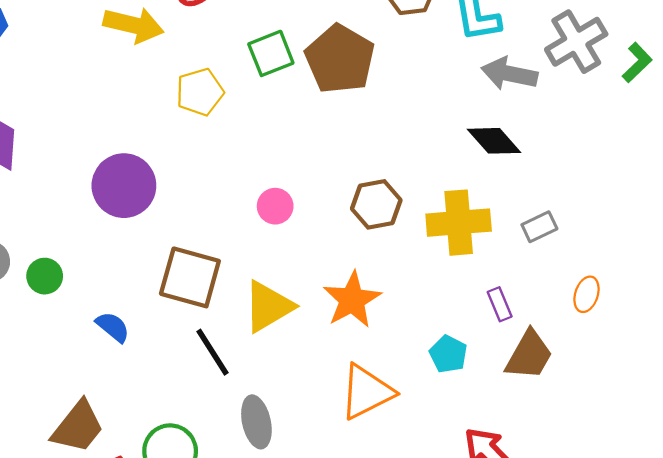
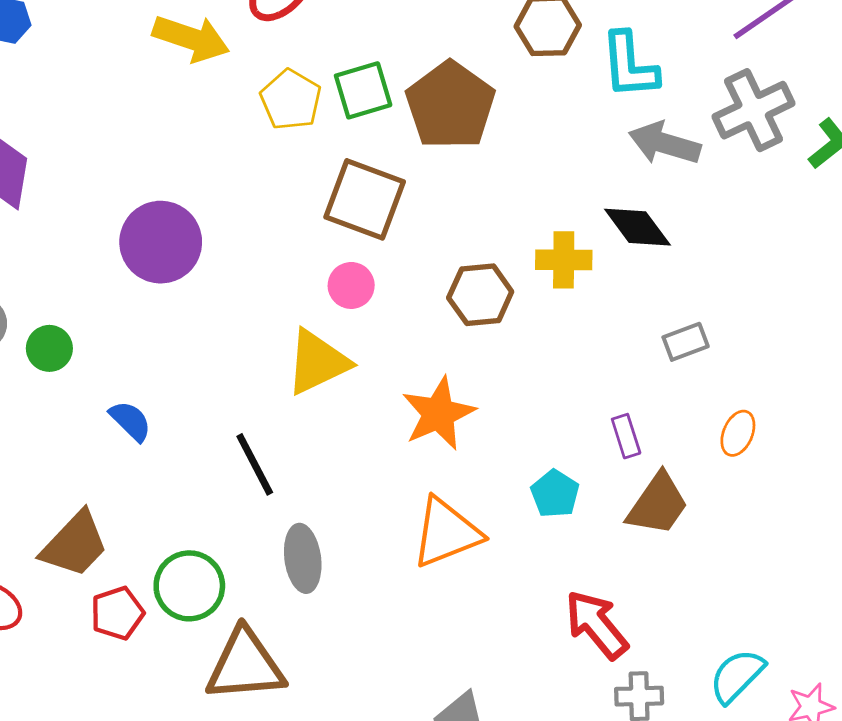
yellow pentagon: (200, 92) -> (291, 100), moved, turned -30
yellow cross: (459, 223) -> (564, 260), moved, size x0.7
brown square: (190, 277) -> (365, 199), moved
yellow triangle: (268, 306) -> (317, 362), moved

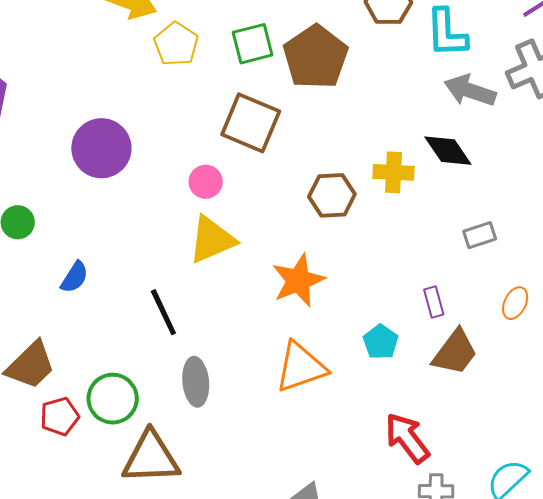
yellow pentagon: (291, 100) -> (176, 44), moved
pink circle: (351, 285) -> (206, 182), moved
blue semicircle: (130, 421) -> (75, 277), turned 76

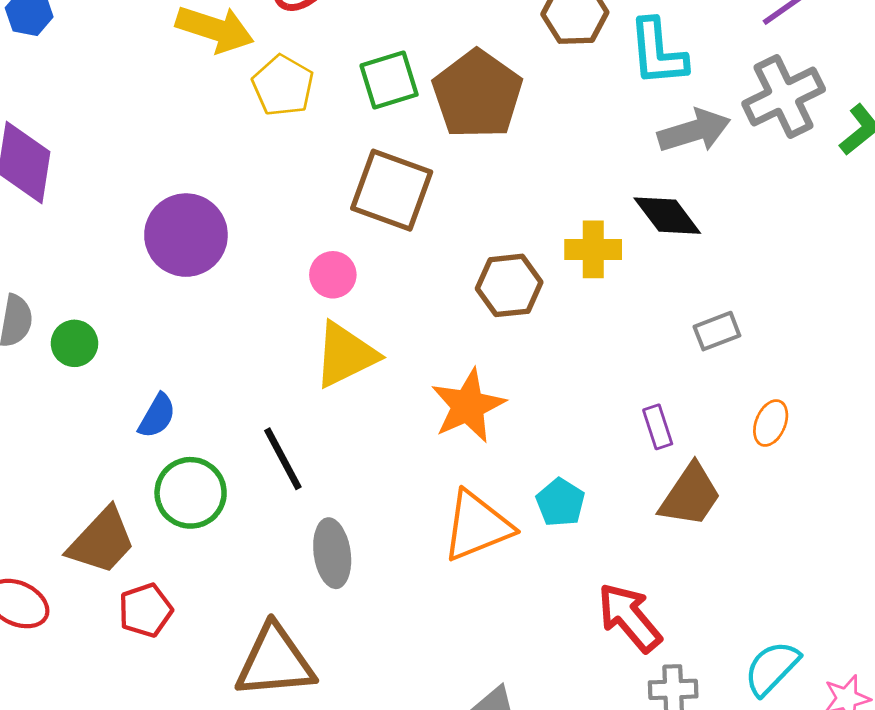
gray arrow: (470, 91) -> (694, 131), turned 147
cyan pentagon: (381, 342) -> (560, 502), moved
green circle: (113, 399) -> (191, 493), moved

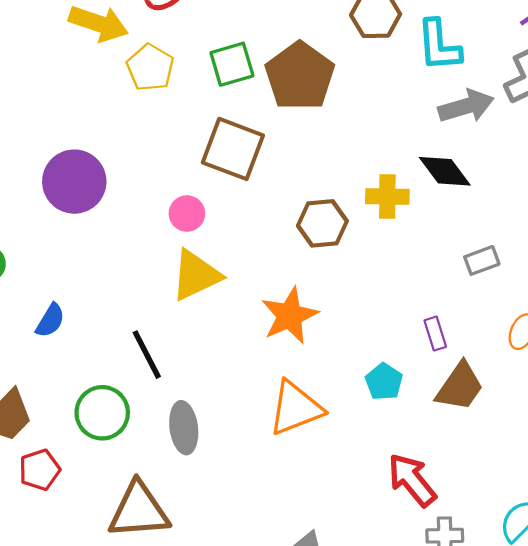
green circle: (191, 493) -> (102, 413), moved
cyan pentagon: (560, 502) -> (384, 382), moved

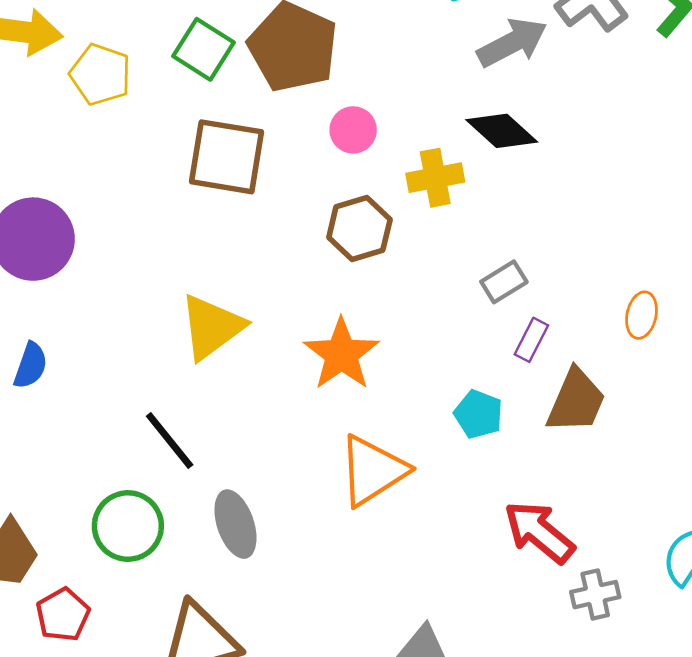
green square: (232, 64) -> (204, 49), turned -30
pink circle: (187, 214) -> (353, 130), moved
gray rectangle: (482, 260) -> (504, 282), moved
blue semicircle: (50, 320) -> (31, 365), moved
purple rectangle: (435, 334) -> (531, 340), turned 56

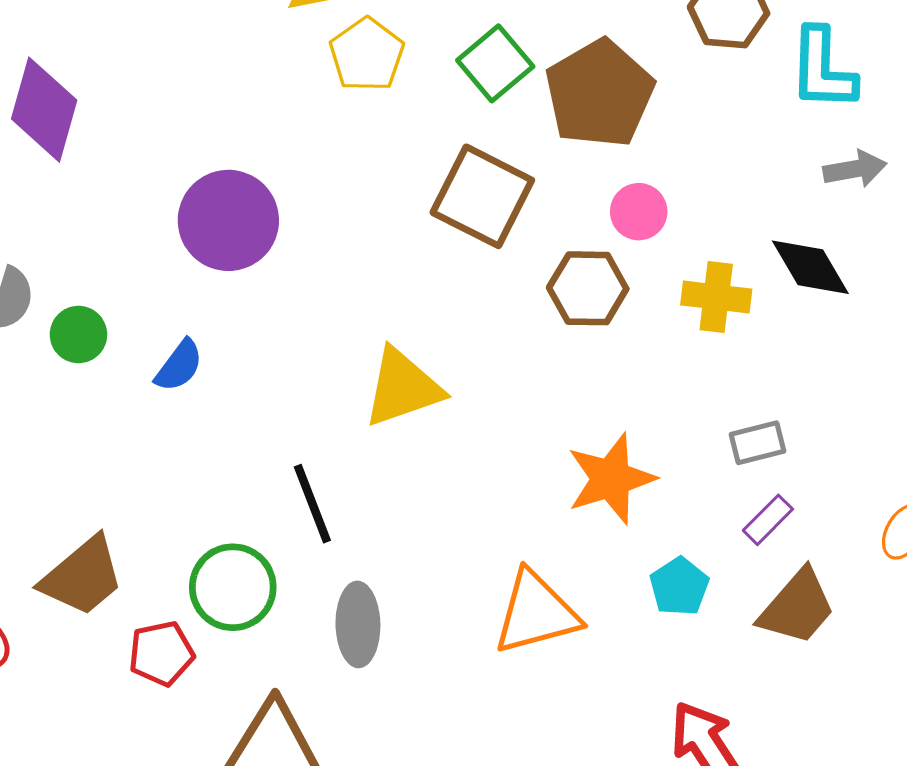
gray arrow: (512, 43) -> (855, 169), size x0.7
brown hexagon: (359, 229) -> (588, 288), moved
orange star: (341, 354) -> (611, 479), moved
red pentagon: (63, 615) -> (161, 653), moved

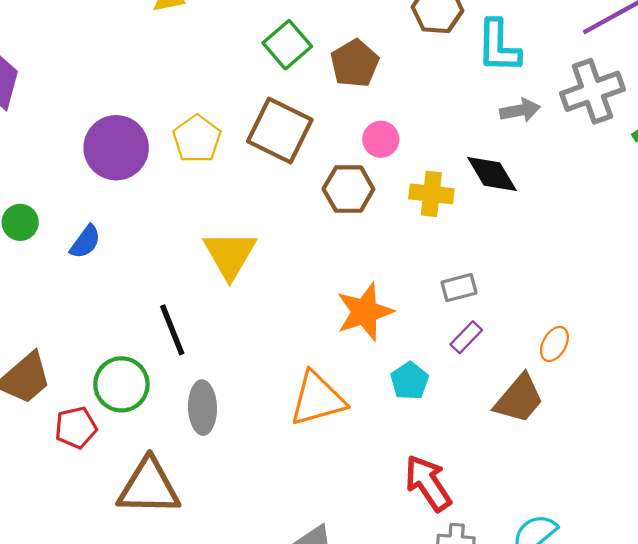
yellow pentagon: (367, 55) -> (197, 139), moved
brown pentagon: (599, 94) -> (355, 63), size x0.7
yellow triangle: (403, 388) -> (230, 254), turned -40
brown trapezoid: (797, 607) -> (519, 399), moved

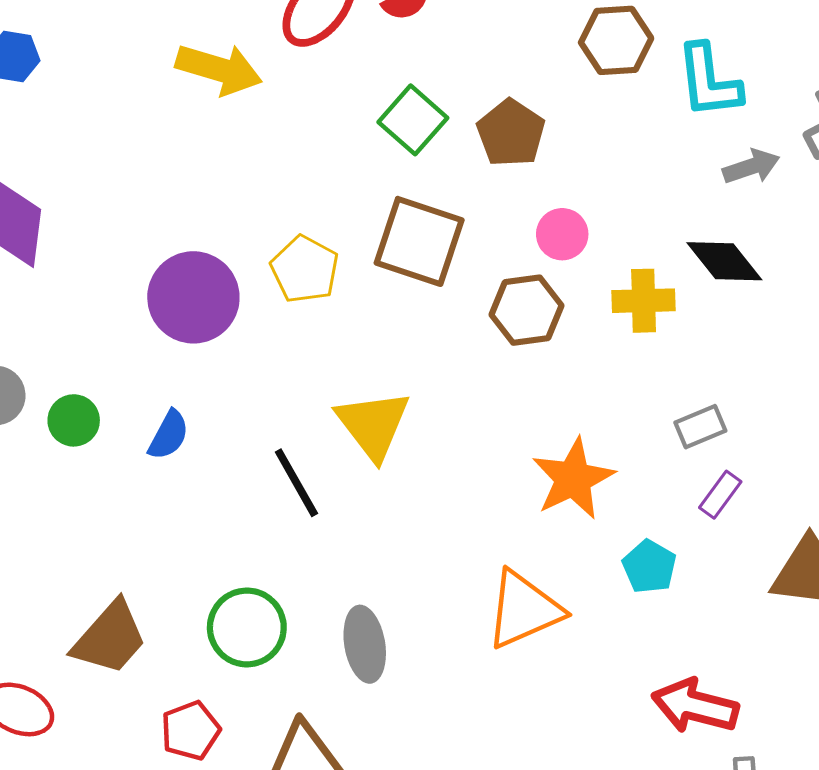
black line: (172, 330) -> (296, 483), moved
red pentagon: (76, 428) -> (191, 731), moved
red arrow: (428, 483) -> (695, 706), turned -34

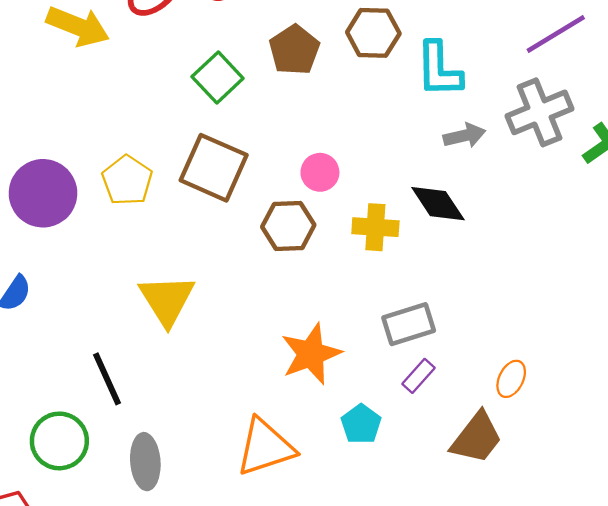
brown pentagon: (511, 133) -> (294, 50), moved
gray rectangle: (700, 427) -> (409, 324), size x1.4
black line: (296, 483) -> (107, 379), moved

